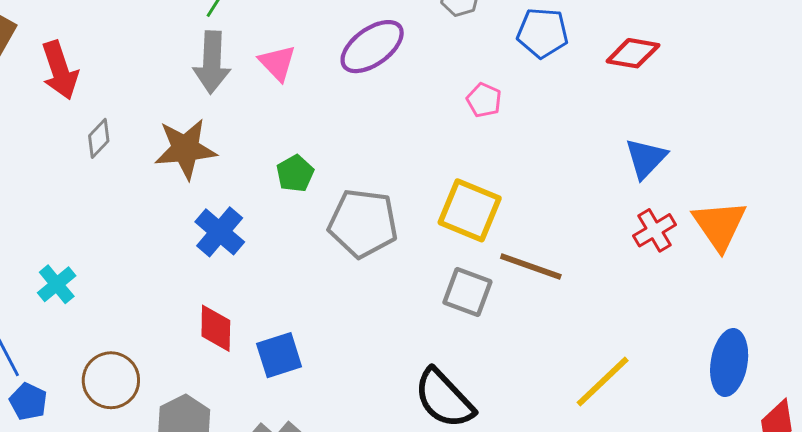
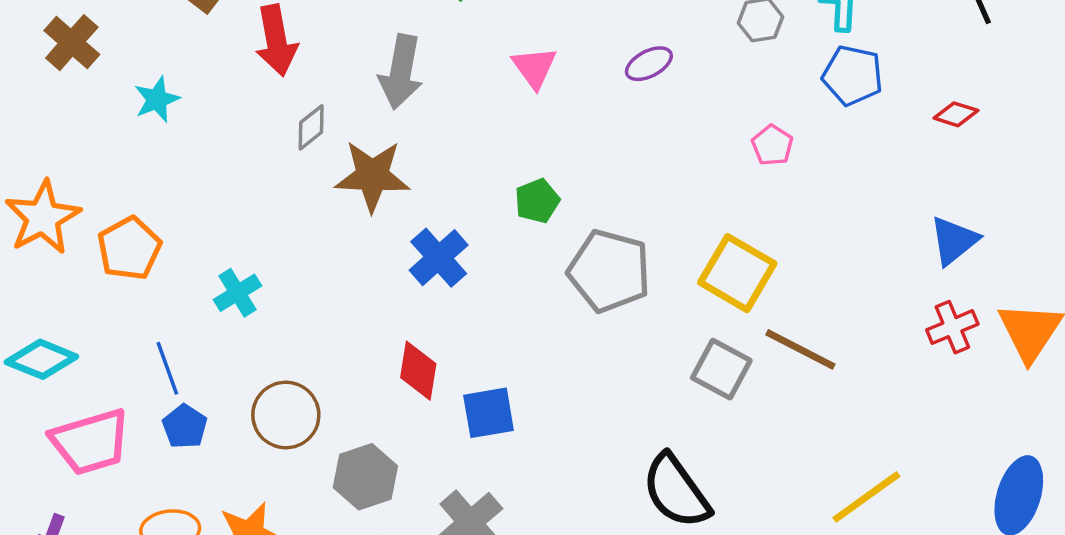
purple ellipse: (372, 47) -> (649, 64), size x0.6
red diamond: (633, 53) -> (956, 114), size x0.7
gray arrow: (212, 62) -> (401, 72), moved
brown star: (185, 149) -> (372, 176), moved

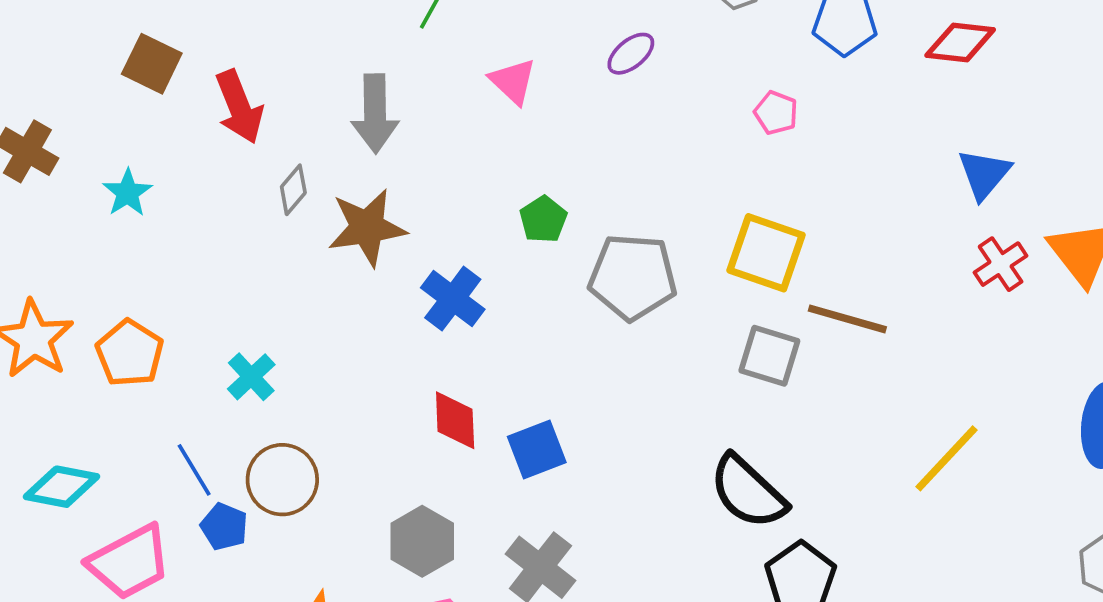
red diamond: (956, 114) -> (960, 42), size x1.5
brown circle: (286, 415) -> (282, 480), moved

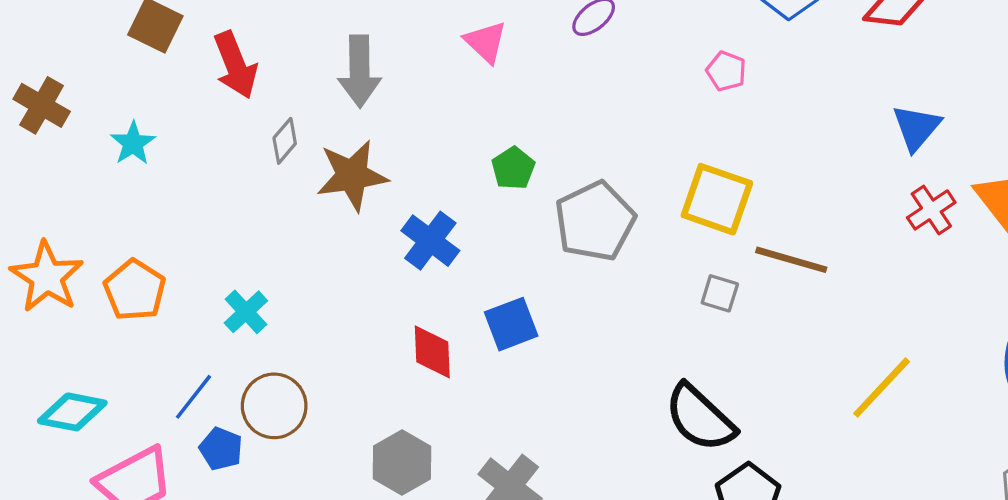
gray pentagon: (633, 277) -> (595, 221), turned -30
gray square: (769, 356) -> (720, 293), size x0.7
blue square: (537, 449) -> (511, 324), moved
blue line: (194, 470) -> (194, 397), turned 69

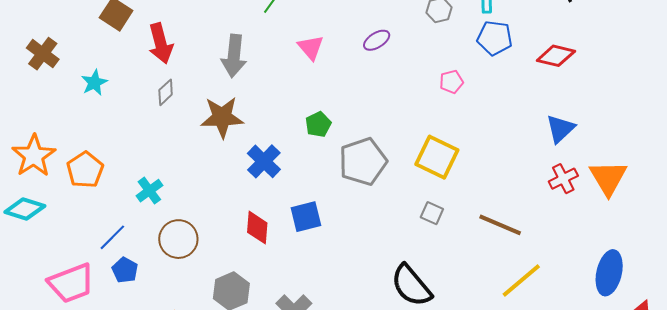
pink pentagon: (726, 71) -> (451, 82), turned 30
gray diamond: (285, 141) -> (166, 92), moved
brown line: (791, 260) -> (500, 225), moved
brown circle: (274, 406) -> (178, 239), moved
cyan diamond: (72, 412) -> (25, 209), moved

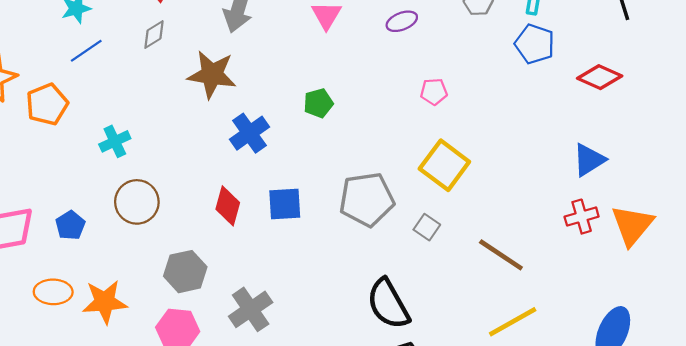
pink pentagon: (451, 82) -> (434, 92), moved
gray pentagon: (363, 161) -> (367, 199), moved
blue line: (112, 237) -> (86, 51), moved

